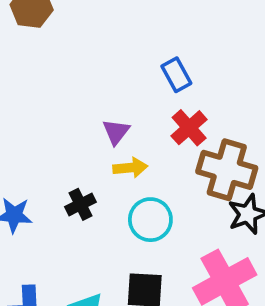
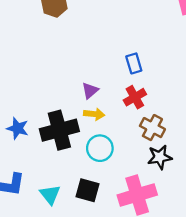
brown cross: (227, 170) -> (152, 128), size x0.7
black cross: (81, 204) -> (59, 130), size x2.0

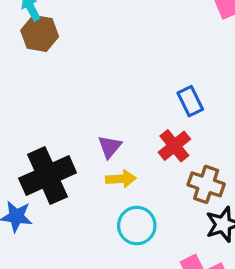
blue rectangle: (134, 63) -> (190, 101), moved
black cross: (59, 130) -> (48, 176), moved

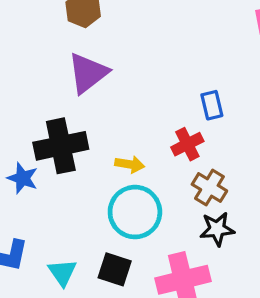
purple triangle: (110, 147) -> (88, 73), moved, size x1.8
cyan circle: (137, 226) -> (135, 212), size x1.4

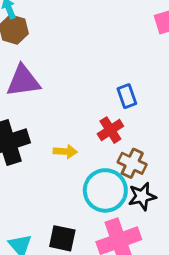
purple triangle: (88, 73) -> (23, 81), turned 36
cyan circle: (135, 212) -> (105, 190), moved

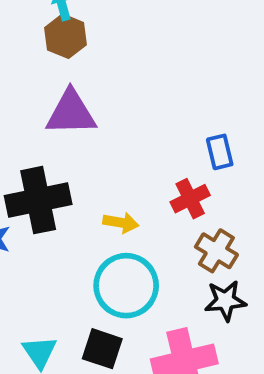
cyan circle: (105, 190) -> (126, 286), moved

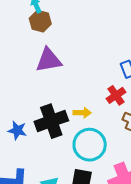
black cross: (38, 200) -> (51, 121), moved

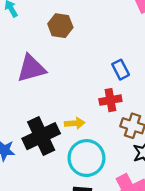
brown hexagon: (40, 21) -> (60, 26), moved
red cross: (116, 95) -> (110, 100), turned 30

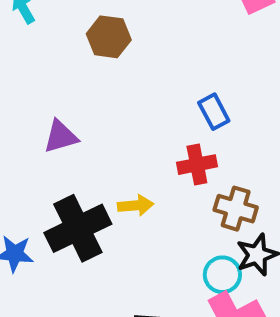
purple triangle: (31, 68) -> (61, 137), moved, size x0.7
cyan circle: (86, 158) -> (222, 275), moved, size x0.6

